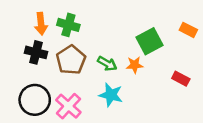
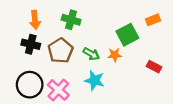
green cross: (68, 25) -> (71, 20), moved
orange rectangle: (188, 30) -> (153, 20), moved, turned -48

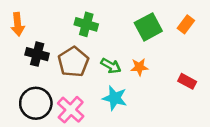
orange arrow: (35, 20) -> (18, 24), moved
orange rectangle: (153, 20) -> (186, 24), turned -32
green square: (127, 35) -> (148, 27), moved

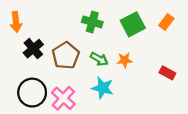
green cross: (86, 24) -> (92, 22), moved
black cross: (37, 54) -> (33, 49), turned 36

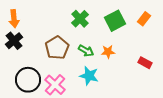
green cross: (92, 22) -> (80, 19), turned 30
black cross: (33, 49) -> (14, 41), moved

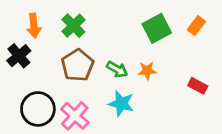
orange arrow: (14, 19) -> (34, 26), moved
green cross: (80, 19) -> (73, 26), moved

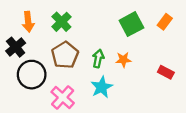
green arrow: (117, 69) -> (98, 58), turned -108
cyan star: (121, 104) -> (102, 87), turned 30
black circle: (38, 109) -> (32, 75), moved

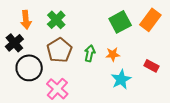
orange rectangle: (165, 22) -> (150, 20), size x1.5
cyan star: (102, 87) -> (121, 79), moved

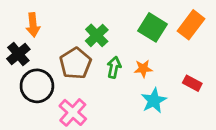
green cross: (56, 20) -> (97, 35), moved
green square: (120, 22) -> (152, 27), turned -30

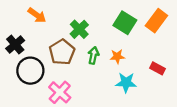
orange arrow: (33, 25) -> (37, 15), moved, turned -48
cyan star: (154, 100) -> (126, 83), turned 30

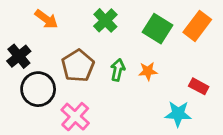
green cross: (79, 29) -> (105, 20), moved
cyan star: (126, 83) -> (178, 114), moved

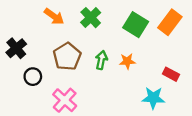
orange arrow: (46, 19) -> (54, 16), moved
black circle: (38, 89) -> (33, 77), size x0.6

